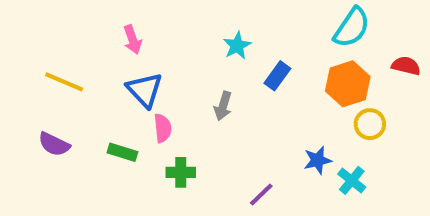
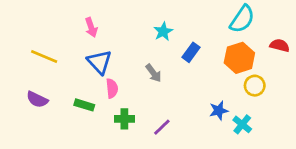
gray arrow: (223, 106) -> (154, 73), turned -54
purple line: (261, 194) -> (162, 127), moved

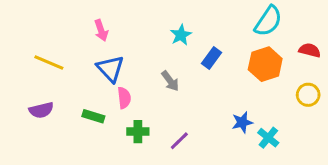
yellow circle: (255, 86) -> (308, 95), moved
purple semicircle: (37, 99) -> (41, 110), turned -40

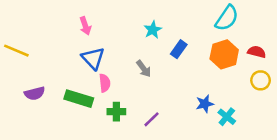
red semicircle: (310, 50) -> (257, 52), moved
yellow line: (49, 63) -> (16, 51), moved
green rectangle: (93, 116) -> (79, 99), size x1.5

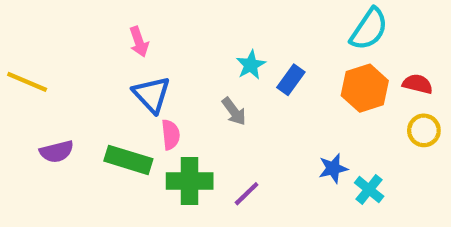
cyan star: (153, 30) -> (251, 65), moved
green cross: (116, 112) -> (190, 181), size x1.5

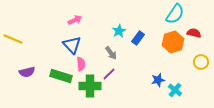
pink arrow: (139, 42) -> (75, 20), moved, turned -96
red semicircle: (418, 84) -> (194, 33), moved
purple line: (247, 194) -> (109, 74), moved

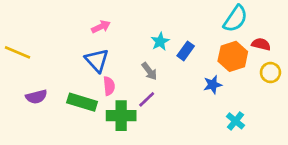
yellow circle: (201, 62) -> (270, 72), moved
blue star: (158, 80) -> (213, 85), moved

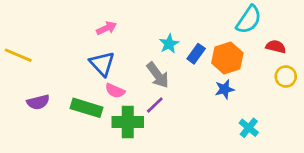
orange hexagon: (233, 56) -> (227, 58), moved
gray arrow: (149, 71) -> (158, 75), size x1.4
pink semicircle: (109, 86) -> (115, 91), turned 120

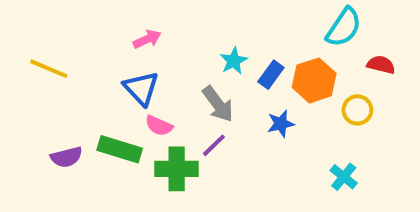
yellow line: (18, 55) -> (49, 69), moved
yellow circle: (286, 76) -> (357, 110), moved
blue star: (225, 89) -> (281, 124), moved
purple semicircle: (38, 102) -> (66, 157), moved

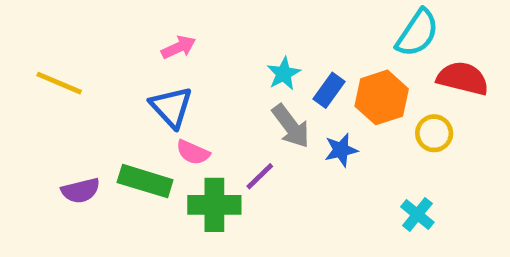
red semicircle: (381, 65) -> (463, 78), size x1.5
gray arrow: (218, 104) -> (291, 126), moved

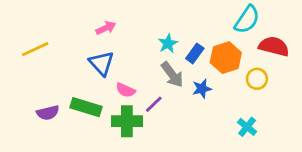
yellow line: (59, 83) -> (35, 49), turned -48
pink semicircle: (193, 152) -> (126, 90), moved

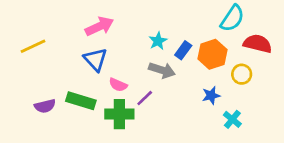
pink arrow: (106, 28) -> (99, 26), size x1.5
gray arrow: (172, 75) -> (162, 70), turned -35
blue star: (202, 89) -> (211, 95), moved

